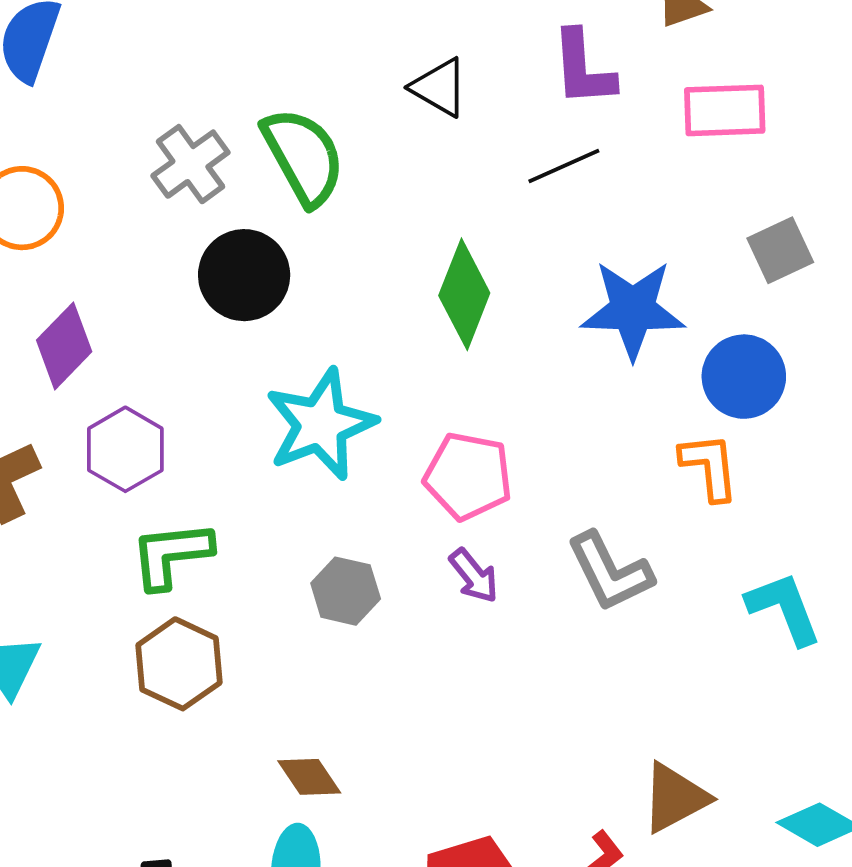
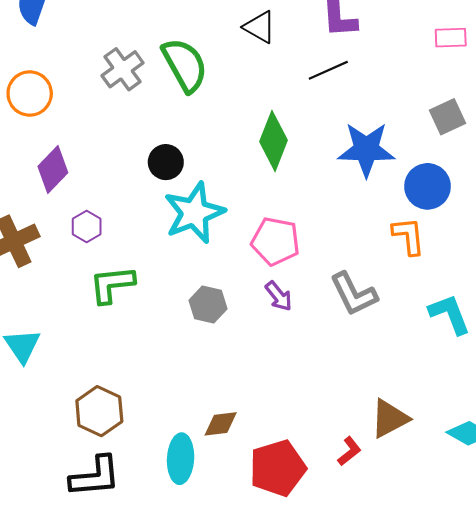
pink rectangle: (725, 110) -> (451, 38), moved, size x0.7
black circle: (244, 275) -> (166, 162), moved, size x0.7
purple hexagon: (125, 449) -> (87, 226), size x0.7
brown hexagon: (179, 664) -> (99, 411), moved
brown diamond: (309, 777) -> (221, 424), moved, turned -63

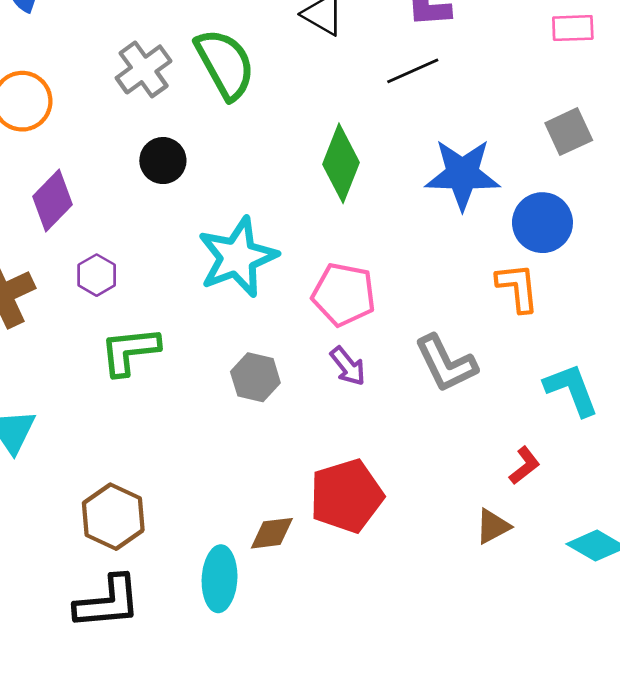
black circle: (166, 162) -> (163, 161), moved
brown triangle: (390, 419) -> (493, 526), size x0.7
red L-shape: (349, 451) -> (525, 466), moved
red pentagon: (278, 468) -> (346, 496), moved

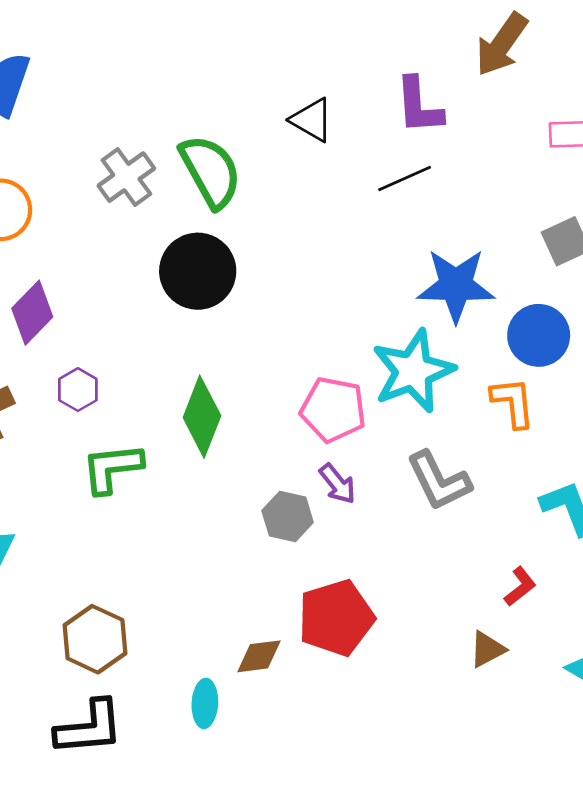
black circle: (163, 161) -> (198, 271), moved, size x1.6
green diamond: (341, 163) -> (202, 417), moved
cyan star: (237, 257) -> (413, 371), moved
gray hexagon: (255, 377) -> (288, 517), moved
cyan ellipse: (220, 579) -> (205, 703), size x0.7

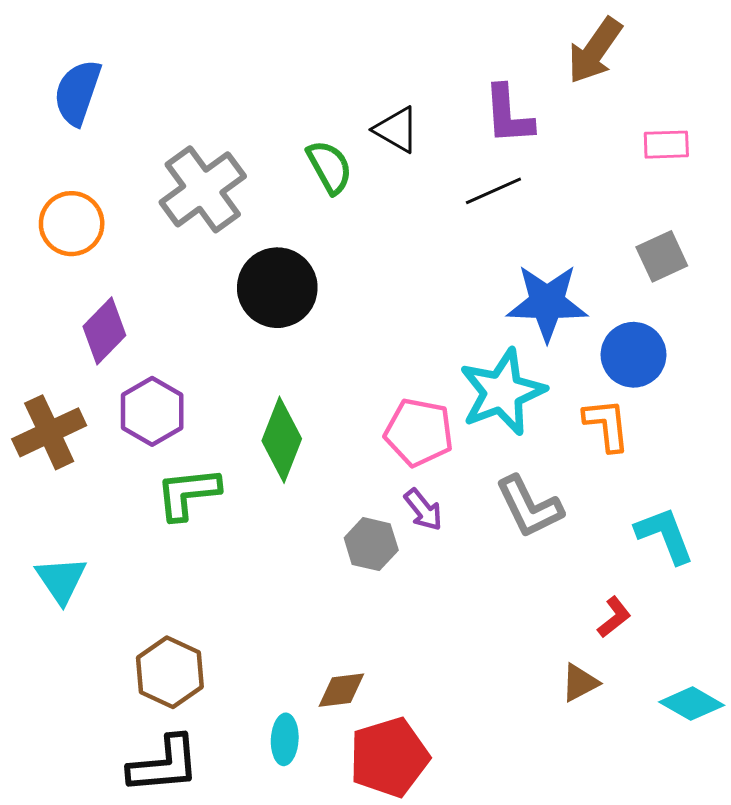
green semicircle: (211, 171) -> (329, 167), moved, size x0.7
gray cross: (126, 177) -> (203, 189), size x1.4
purple hexagon: (78, 390) -> (152, 411), size x1.5
red pentagon: (336, 618) -> (389, 757), moved

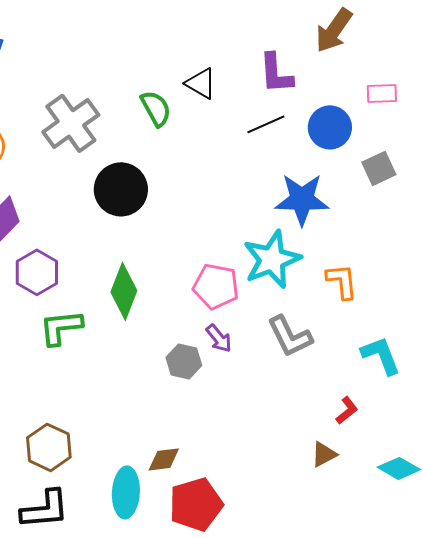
blue circle: (634, 355) -> (330, 127), moved
cyan ellipse: (285, 739) -> (126, 492), size x1.5

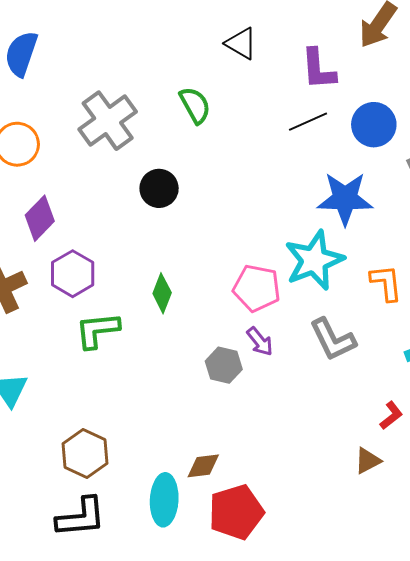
black triangle: (201, 83) -> (241, 43), moved
black circle: (121, 189) -> (159, 188), size x0.7
green diamond: (124, 291) -> (162, 293), size x0.7

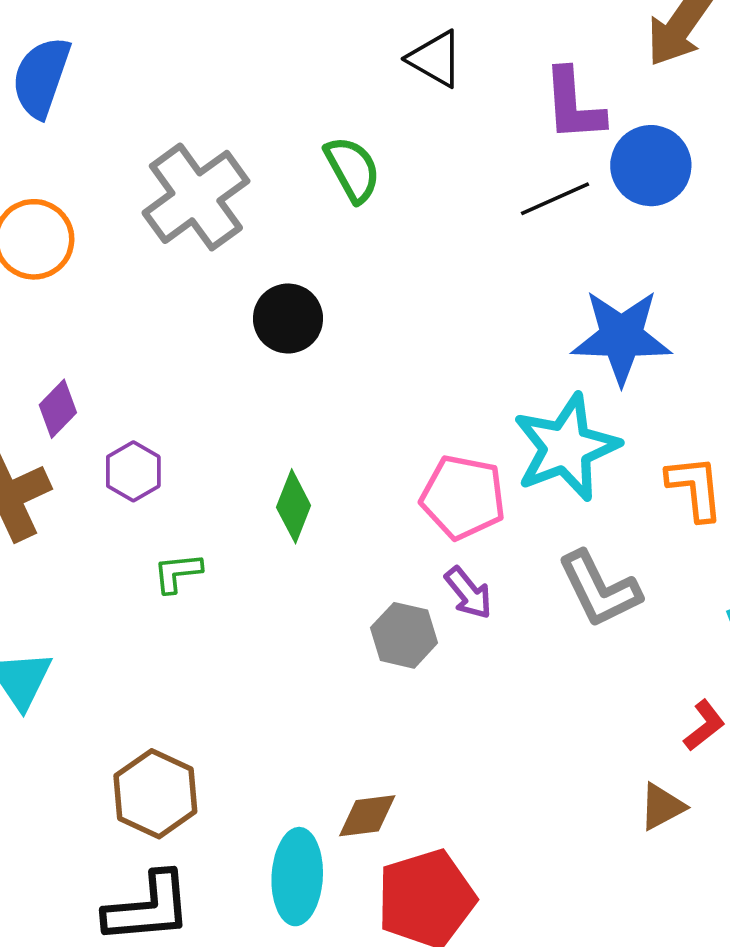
blue circle: (374, 125) -> (651, 166), moved
purple diamond: (40, 218) -> (58, 409), moved, size x0.7
purple hexagon: (73, 274) -> (133, 471), size x0.7
green L-shape: (97, 330) -> (177, 573), size x0.6

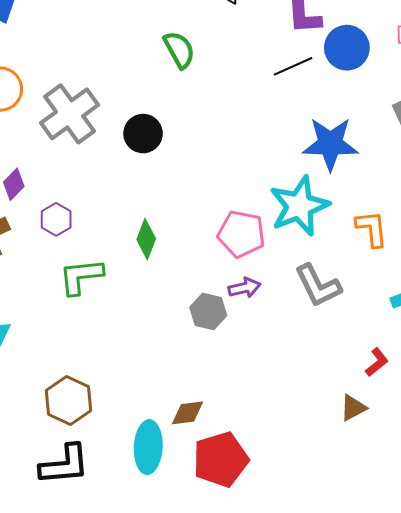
gray cross: (196, 197) -> (70, 114), moved
green L-shape: (177, 573) -> (81, 276), size x1.6
purple arrow: (469, 593) -> (244, 288), turned -64

